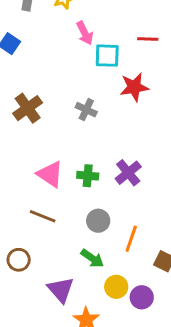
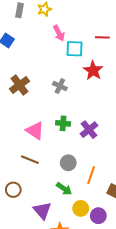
red star: (134, 87) -> (93, 70), turned -30
green cross: (88, 176) -> (63, 123), moved

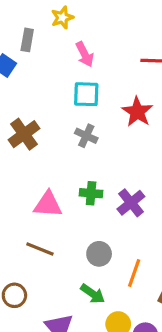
gray rectangle: (19, 10) -> (27, 40), moved
cyan square: (74, 49) -> (86, 94), moved
pink triangle: (35, 131) -> (48, 204), turned -30

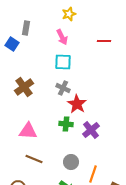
yellow star: (62, 18) -> (69, 14), moved
red star: (137, 112) -> (77, 104), moved
pink triangle: (48, 204) -> (28, 131), moved

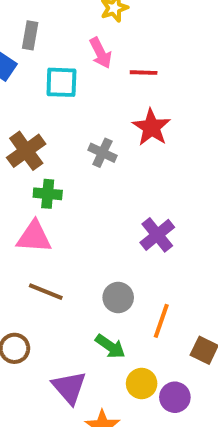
red line: (104, 41) -> (144, 73), moved
cyan square: (63, 62) -> (61, 82), moved
red star: (77, 104) -> (151, 127), moved
green cross: (66, 124) -> (48, 194), moved

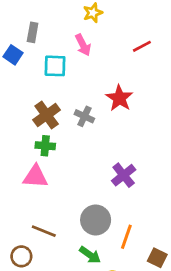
red line: (144, 73) -> (142, 46), moved, turned -30
brown cross: (26, 151) -> (47, 115), moved
brown line: (46, 292) -> (44, 231), moved
gray circle: (118, 297) -> (96, 220), size x1.4

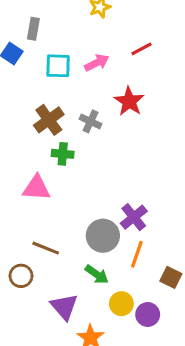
pink arrow: (83, 45) -> (97, 63), moved, turned -90
red line: (142, 46) -> (141, 49), moved
green cross: (45, 146) -> (63, 154), moved
purple cross: (124, 175) -> (134, 217), moved

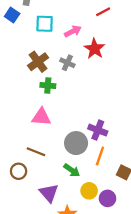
pink arrow: (97, 63) -> (73, 31), moved
pink triangle: (36, 188) -> (41, 117), moved
purple cross: (134, 217) -> (98, 130), turned -30

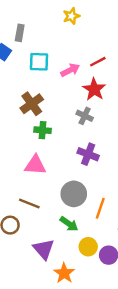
red line: (103, 12) -> (98, 62), moved
gray cross: (67, 63) -> (85, 116), moved
purple cross: (98, 130) -> (88, 154), moved

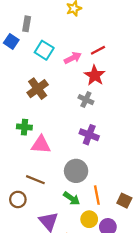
cyan square: (39, 62) -> (44, 50), turned 30
green cross: (43, 130) -> (24, 127), moved
orange line: (100, 208) -> (97, 195), moved, turned -30

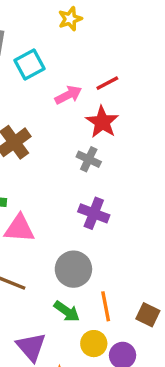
cyan square: (44, 50) -> (29, 64), moved, turned 30

